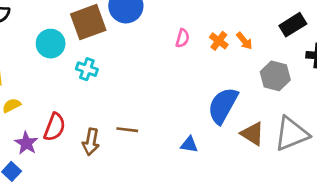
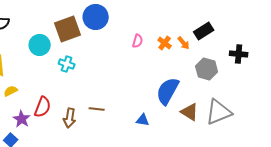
black rectangle: (293, 25) -> (204, 31), moved

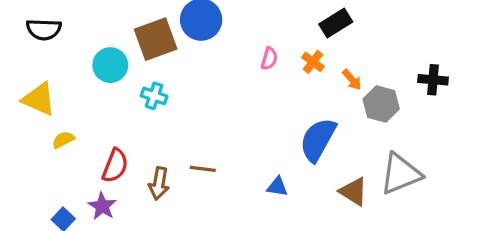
black rectangle: (204, 31) -> (336, 23), moved
orange arrow: (184, 43) -> (352, 80), moved
brown triangle: (190, 112) -> (354, 192), moved
purple star: (22, 119) -> (102, 206), moved

